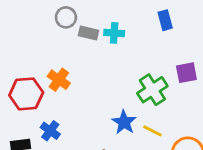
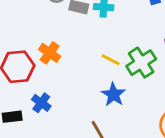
yellow line: (152, 131) -> (111, 60), moved

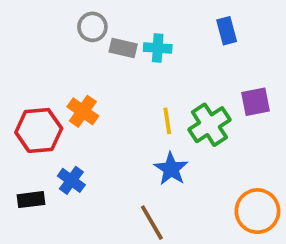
yellow line: (111, 60) -> (167, 121), turned 54

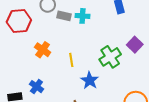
purple square: (256, 102) -> (135, 45), turned -35
yellow line: (167, 121) -> (71, 60), moved
red hexagon: (39, 130) -> (19, 21), moved

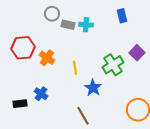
red hexagon: (19, 21) -> (23, 48), moved

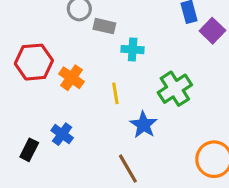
cyan cross: (86, 25) -> (133, 50), moved
purple square: (137, 53) -> (212, 31), moved
black rectangle: (20, 104) -> (29, 150), turned -56

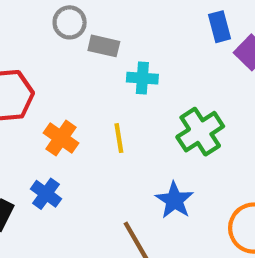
orange cross: (71, 78) -> (61, 138), moved
blue star: (144, 125) -> (174, 200), moved

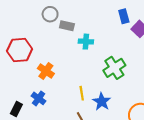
yellow line: (119, 138) -> (82, 93), moved

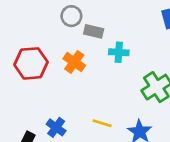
orange cross: (46, 71) -> (74, 62), moved
yellow line: (82, 93) -> (102, 123), moved, turned -64

